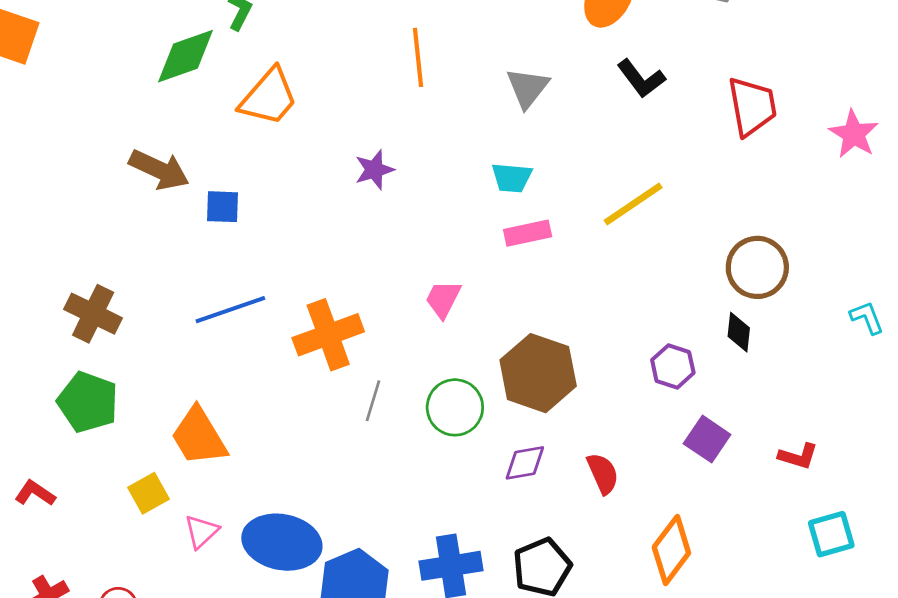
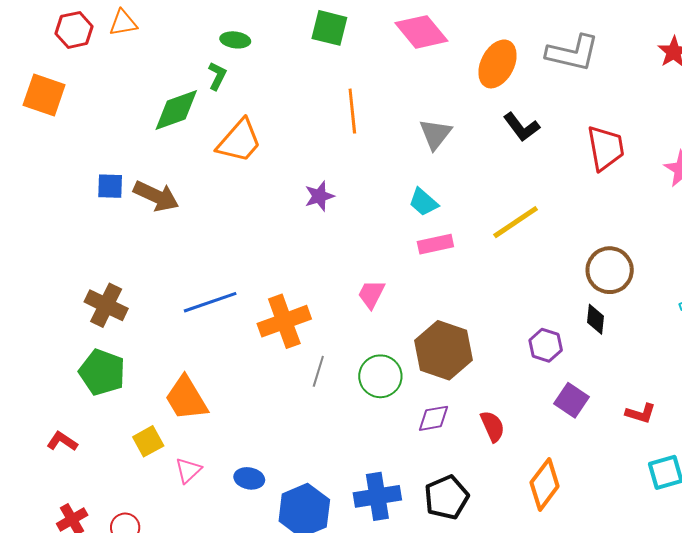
cyan trapezoid: (512, 178) -> (423, 202), turned 36
blue square: (222, 207) -> (110, 186), moved
blue ellipse: (282, 542) -> (249, 478), size x0.5

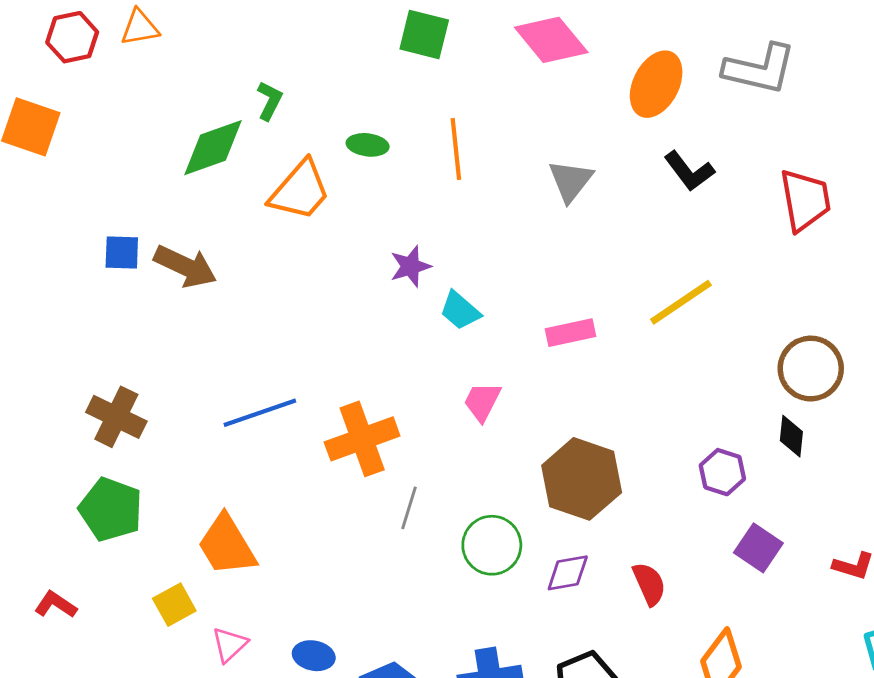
green ellipse: (235, 40) -> (368, 145), moved
cyan trapezoid: (423, 202) -> (460, 311), moved
green circle: (380, 376) -> (492, 545), moved

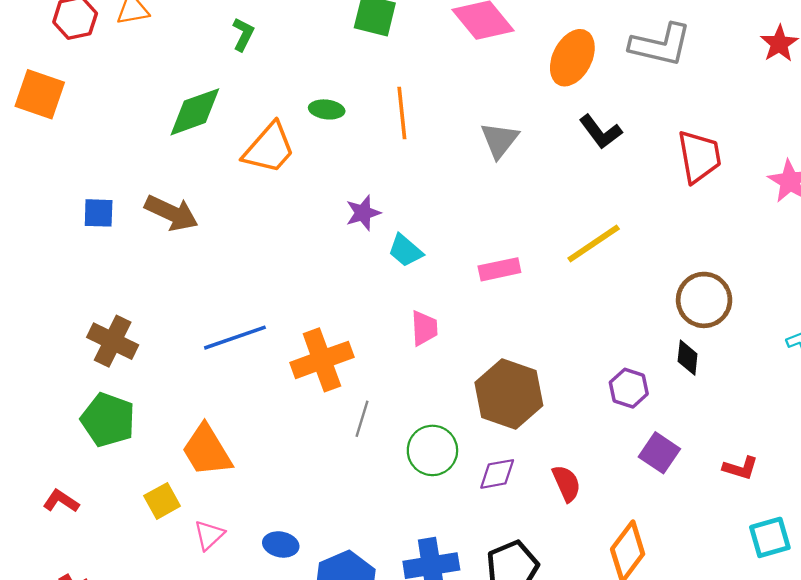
green L-shape: (270, 101) -> (243, 34), moved
blue square: (122, 253) -> (99, 213), moved
pink trapezoid: (482, 402) -> (424, 328), turned 150

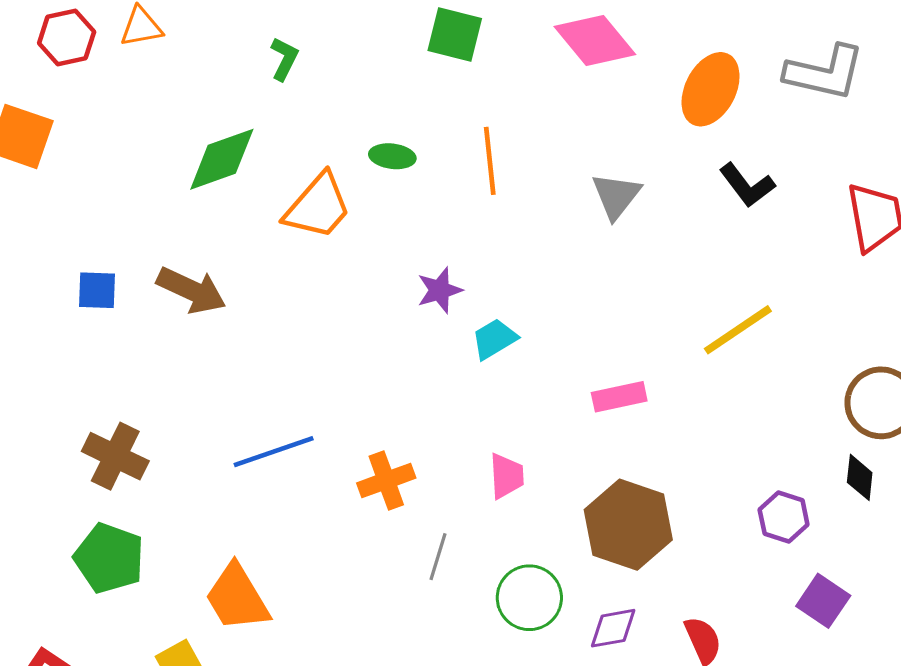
cyan trapezoid: (405, 251) -> (494, 339), turned 108
pink rectangle: (499, 269) -> (619, 397), moved
pink trapezoid: (424, 328) -> (507, 476), moved
orange cross: (322, 360) -> (386, 481), size x0.7

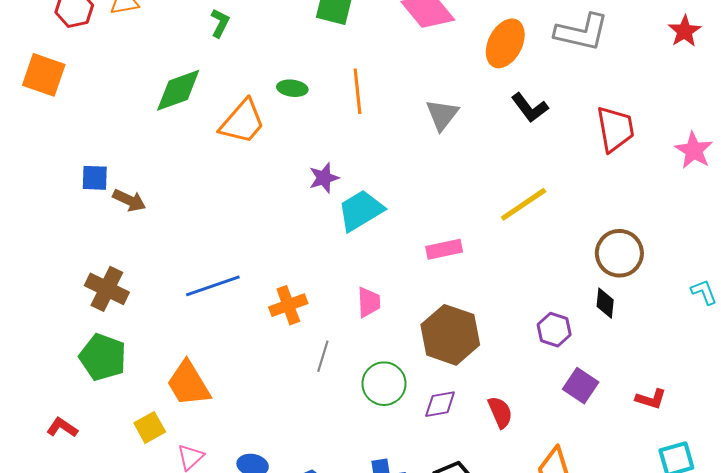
brown arrow: (191, 290) -> (129, 200), moved, size x0.7
cyan trapezoid: (494, 339) -> (361, 210), size x1.5

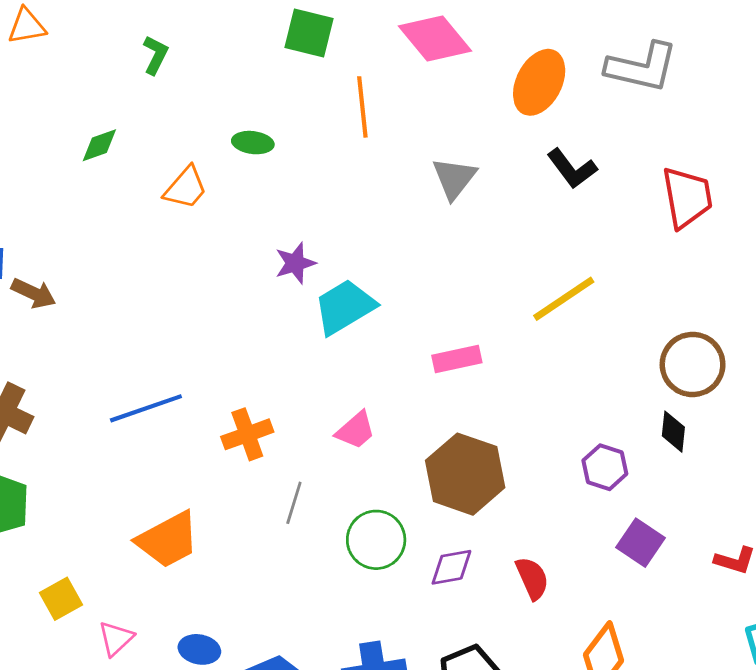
green diamond: (178, 90) -> (99, 145), size x0.6
orange line: (358, 91) -> (362, 107), moved
orange trapezoid: (242, 122) -> (186, 188), size x0.7
pink trapezoid: (369, 302) -> (356, 430), turned 52
orange trapezoid: (188, 384) -> (168, 540), moved, turned -87

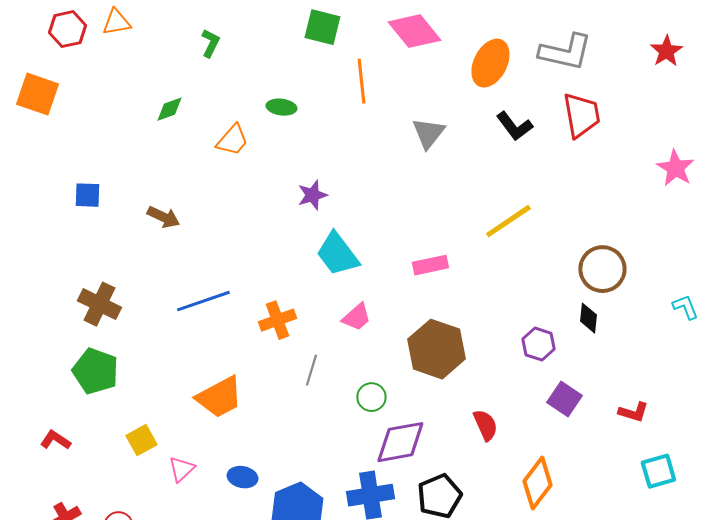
red trapezoid: (687, 197) -> (581, 115), moved
brown arrow: (34, 293) -> (163, 217), moved
cyan trapezoid: (345, 307) -> (337, 254), moved, turned -96
green circle: (376, 540) -> (371, 397), size x0.7
purple diamond: (451, 567) -> (400, 442), moved, size x1.6

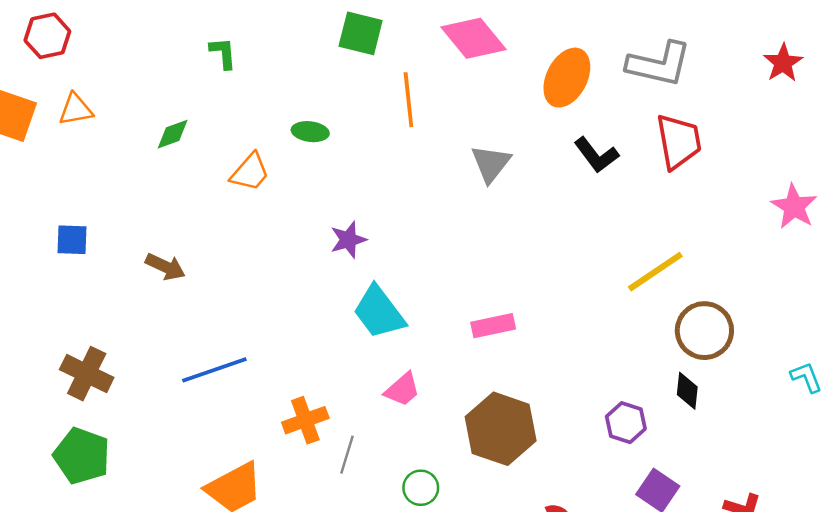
orange triangle: (116, 22) -> (76, 110), moved
green L-shape: (210, 43) -> (223, 53), turned -32
yellow line: (508, 221) -> (655, 272), moved
orange cross: (277, 320) -> (305, 420), moved

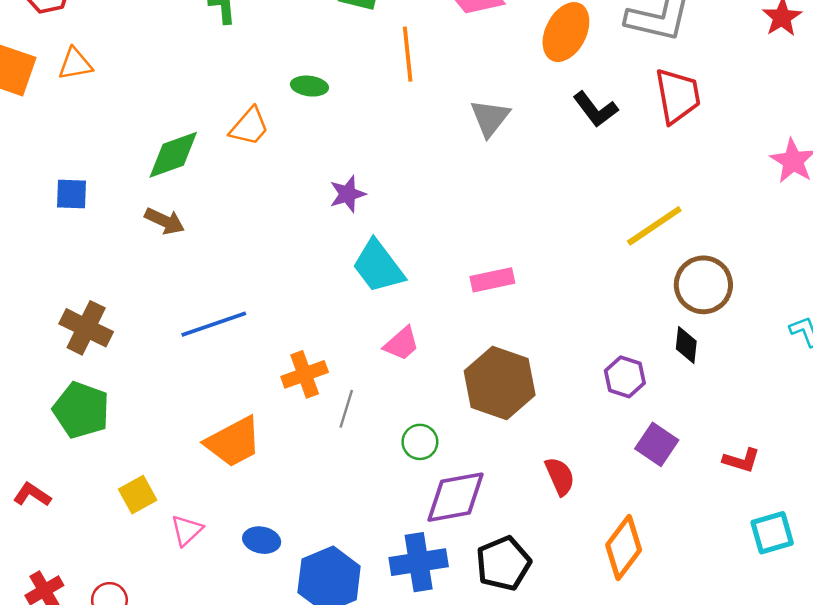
green diamond: (173, 134) -> (173, 155), moved, size x1.6

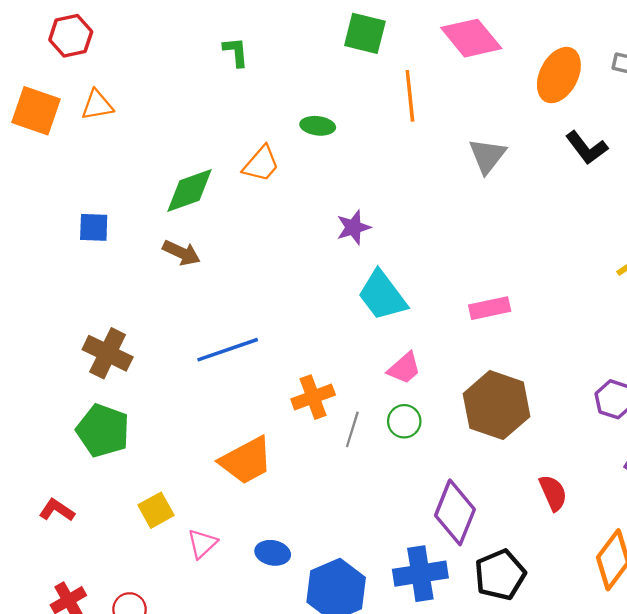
green circle: (420, 442) -> (404, 421), moved
purple diamond: (456, 497) -> (455, 512), turned -58

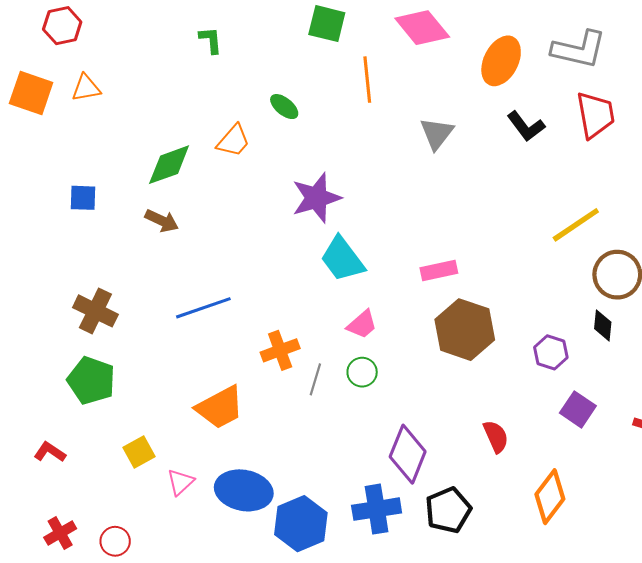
green ellipse: (318, 126) -> (284, 107), turned 32
purple star: (353, 227) -> (316, 198), size x1.6
brown hexagon: (497, 405) -> (465, 330), moved
blue ellipse: (273, 553) -> (244, 490), size x1.8

